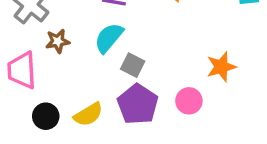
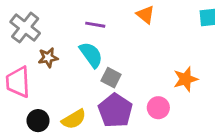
cyan semicircle: (109, 38) -> (91, 55), turned 104

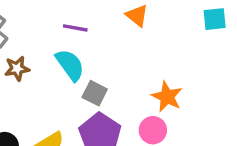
orange star: (186, 79) -> (167, 97), moved, turned -30

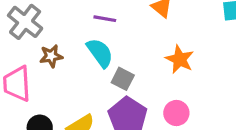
orange star: (167, 97) -> (180, 59), moved

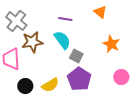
brown star: (51, 56) -> (32, 42), size x1.5
pink circle: (176, 113) -> (121, 77), moved

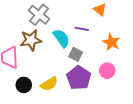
purple line: (65, 19) -> (82, 29), moved
gray cross: (16, 21) -> (39, 15), moved
pink circle: (121, 77) -> (107, 71), moved

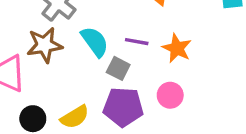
purple line: (82, 29) -> (137, 42), moved
purple pentagon: (79, 78) -> (123, 107), turned -30

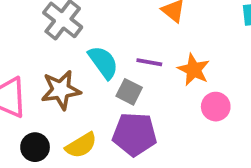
brown star: (45, 45) -> (61, 90), moved
pink circle: (170, 95) -> (216, 107), moved

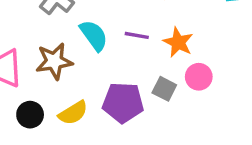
gray square: (129, 92) -> (164, 89), moved

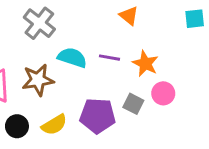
cyan semicircle: (94, 35) -> (72, 58), turned -36

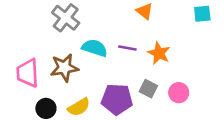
pink circle: (163, 93) -> (179, 93), moved

